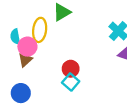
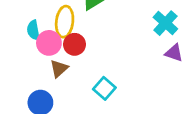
brown triangle: (25, 60) -> (59, 69), moved
red circle: (71, 69) -> (75, 44), moved

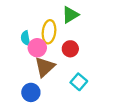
red circle: (75, 44) -> (70, 49), moved
brown triangle: (59, 69) -> (45, 67), size x1.5

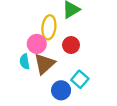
cyan semicircle: (26, 38) -> (25, 62), moved
blue circle: (31, 92) -> (61, 90), moved

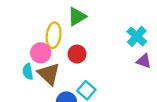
brown triangle: (44, 64) -> (49, 74), turned -35

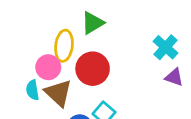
red circle: (77, 54) -> (93, 69), size x1.5

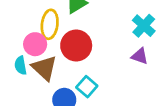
purple triangle: (174, 77) -> (140, 56), moved

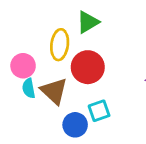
pink circle: (35, 44) -> (23, 66), moved
cyan square: (87, 87) -> (99, 111), turned 30

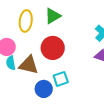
yellow ellipse: (60, 45) -> (26, 21), moved
brown triangle: (54, 91) -> (29, 65), turned -30

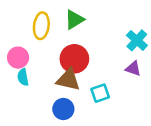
brown triangle: (29, 65) -> (68, 80), moved
cyan square: (61, 79) -> (100, 93), moved

